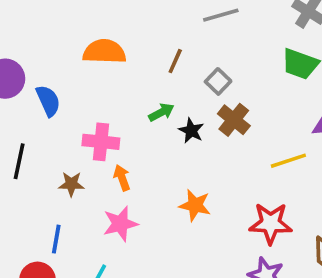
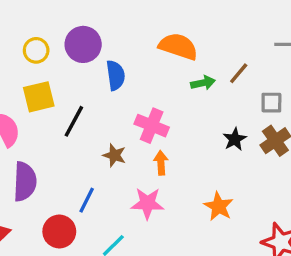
gray square: (218, 81) -> (271, 103), turned 30
green arrow: (161, 112) -> (203, 83), moved

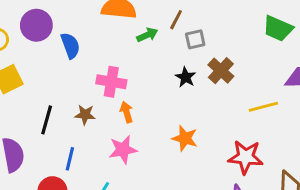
gray square: (271, 103) -> (195, 39), moved
black line: (74, 121) -> (47, 120), moved

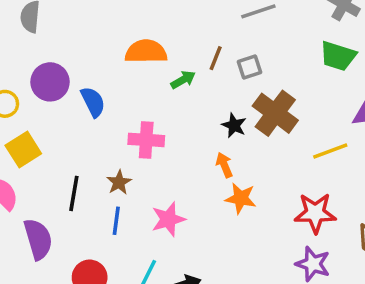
gray square: (195, 39) -> (250, 67), moved
brown cross: (221, 71) -> (275, 113), size x1.4
orange arrow: (127, 112) -> (224, 165), moved
brown star: (85, 115) -> (119, 182), turned -30
blue line: (70, 159) -> (116, 221), moved

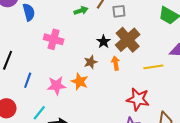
orange arrow: (224, 165) -> (116, 63), moved
brown star: (119, 182) -> (91, 62), moved
orange star: (241, 198) -> (80, 82), moved

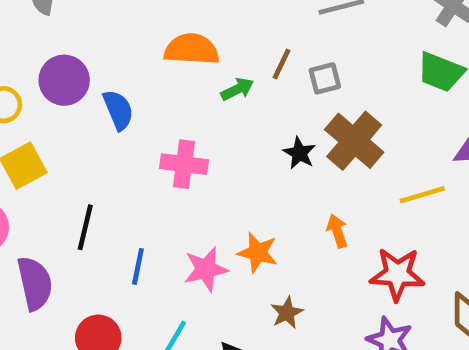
brown star: (91, 62) -> (287, 313), moved
orange arrow: (116, 63) -> (337, 231), moved

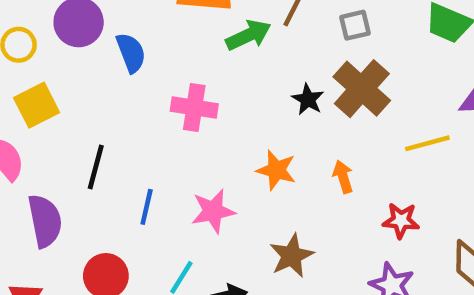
gray square: (325, 78) -> (355, 25), moved
green arrow: (237, 89) -> (248, 35), size x1.4
orange star: (258, 253) -> (276, 170), moved
red star: (397, 274) -> (401, 221), size x0.7
brown star: (287, 313) -> (292, 256), size x1.4

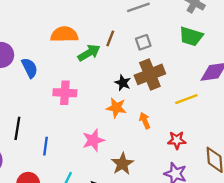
brown cross: (362, 89) -> (150, 74), turned 32
orange star: (276, 170) -> (116, 108), moved
pink star: (213, 211) -> (93, 140), moved

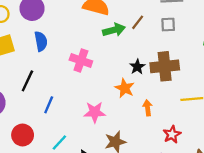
gray square: (143, 42) -> (168, 25), moved
blue semicircle: (30, 68) -> (41, 41), moved
red star: (177, 140) -> (172, 134), turned 30

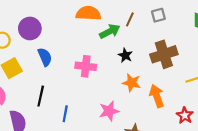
black star: (137, 67) -> (125, 55), moved
orange arrow: (148, 108) -> (157, 96), size x1.5

